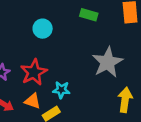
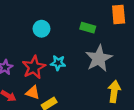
green rectangle: (89, 15) -> (88, 28), moved
cyan star: (61, 90) -> (58, 63), moved

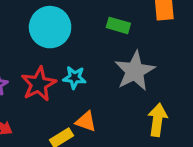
cyan circle: (42, 29) -> (50, 27), size x1.6
orange triangle: (33, 93) -> (86, 121), moved

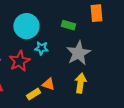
cyan star: (74, 78) -> (41, 48), moved
yellow arrow: (157, 120) -> (80, 83), moved

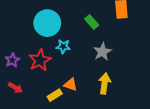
green rectangle: (68, 25) -> (92, 22), turned 32
gray star: (78, 53) -> (102, 52), size x0.7

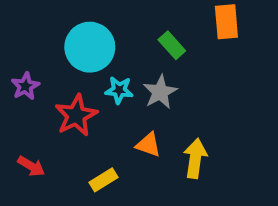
gray star: (102, 52) -> (160, 92), moved
purple star: (12, 60) -> (25, 86), moved
orange triangle: (71, 85) -> (148, 145), moved

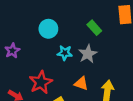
cyan circle: (90, 47) -> (48, 29), size x0.7
red star: (76, 115) -> (41, 82), moved

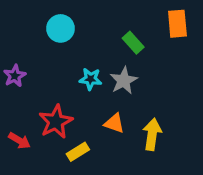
cyan circle: (48, 29) -> (60, 28), moved

